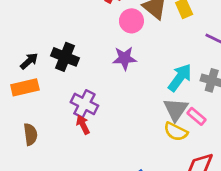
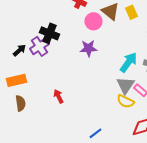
black cross: (65, 57) -> (49, 33), moved
orange rectangle: (25, 87) -> (16, 80), moved
purple cross: (84, 104) -> (39, 46), moved, turned 30

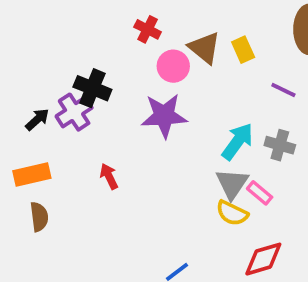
purple star: (88, 48) -> (164, 116), size x1.4
red arrow: (58, 96) -> (109, 176), moved

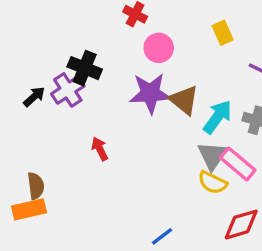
brown triangle: (204, 48) -> (184, 100), moved
orange rectangle: (32, 175) -> (29, 209), moved
pink rectangle: (260, 193) -> (238, 164), size x1.5

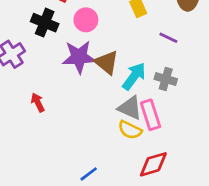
black cross: (85, 68) -> (45, 23), moved
gray triangle: (213, 156) -> (130, 108), turned -40
pink rectangle: (238, 164) -> (151, 115), turned 32

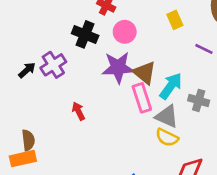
gray cross: (166, 79) -> (199, 100), moved
pink rectangle: (151, 115) -> (142, 98), moved

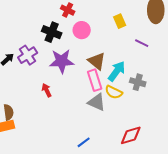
purple star: (118, 67) -> (62, 61), moved
gray triangle: (167, 116) -> (97, 102), moved
yellow semicircle: (167, 137) -> (114, 92), moved

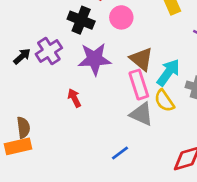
yellow semicircle: (114, 92) -> (164, 101), turned 30
blue line: (84, 142) -> (120, 153), moved

